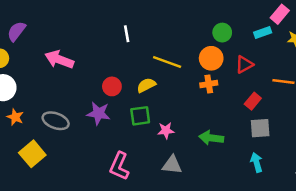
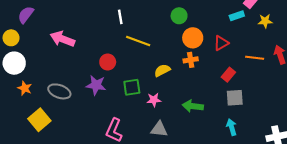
green circle: (222, 33) -> (179, 16), moved
yellow line: (167, 62) -> (138, 41), moved
yellow semicircle: (146, 85) -> (162, 70), moved

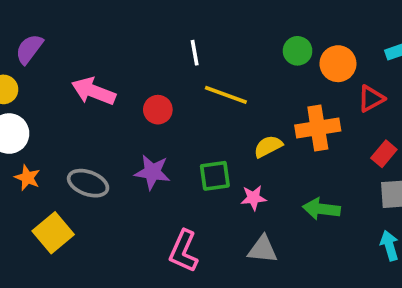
orange circle: (193, 38) -> (338, 64), moved
orange cross: (191, 60) -> (318, 128), size x1.6
red circle: (108, 62) -> (158, 110), moved

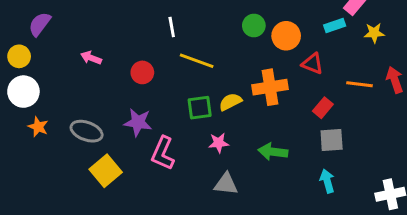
pink arrow: (94, 91) -> (91, 58), size x0.6
red triangle: (371, 99) -> (313, 64), turned 50
green square: (215, 176) -> (200, 108), moved
yellow square: (53, 233) -> (106, 171), moved
pink L-shape: (184, 251) -> (163, 153), moved

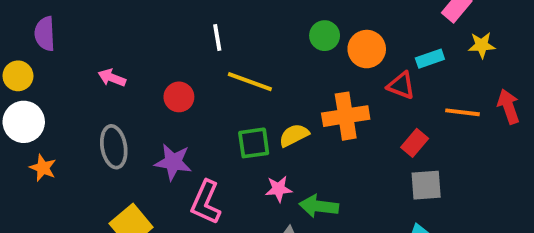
purple semicircle: (40, 24) -> (45, 34), turned -40
cyan rectangle: (335, 26) -> (430, 59), moved
gray ellipse: (87, 131) -> (114, 147), moved, turned 60
green arrow: (273, 152) -> (319, 206), moved

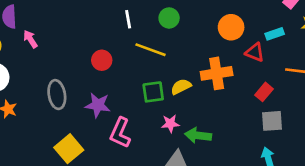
green circle: (325, 36) -> (169, 18), moved
pink arrow: (112, 78) -> (30, 39), moved, turned 36

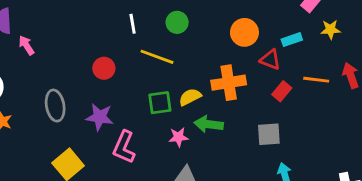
red rectangle: (264, 92) -> (282, 91), moved
gray square: (272, 121) -> (269, 134), moved
green arrow: (198, 135) -> (209, 124), moved

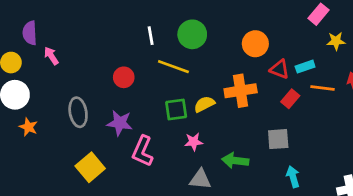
green circle: (177, 22) -> (192, 34), size x1.4
cyan rectangle: (292, 40) -> (305, 67), moved
green arrow: (209, 124) -> (235, 161), moved

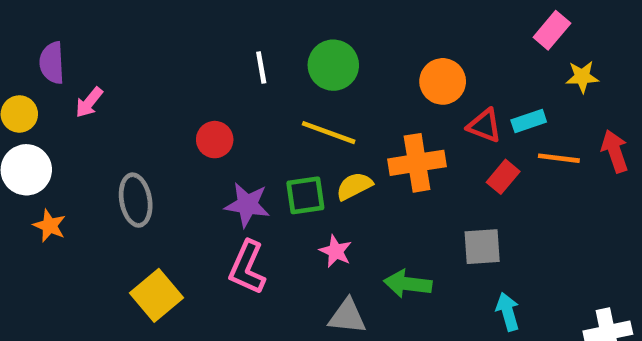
pink arrow: (51, 56) -> (89, 102), turned -108
yellow line: (173, 67) -> (329, 133), moved
purple star: (120, 123) -> (247, 205), moved
pink star: (194, 142) -> (336, 251), turned 30

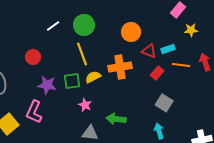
white line: (261, 67) -> (53, 26), turned 64
yellow line: (329, 133) -> (82, 54), turned 50
gray square: (482, 247) -> (164, 103), moved, turned 36
pink L-shape: (247, 267) -> (34, 112), moved

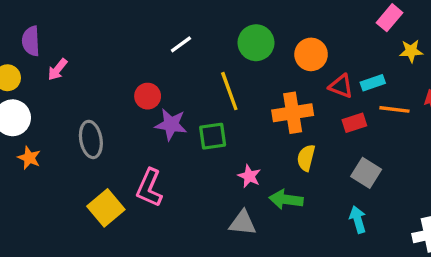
green circle: (84, 25) -> (256, 43), moved
red rectangle: (157, 73) -> (354, 123), turned 32
yellow semicircle: (93, 77) -> (306, 158), moved, turned -49
purple star: (47, 85) -> (171, 124), moved
pink star: (85, 105) -> (249, 176), moved

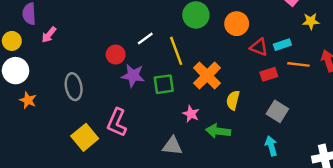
white line: (181, 44) -> (145, 38), moved
orange cross: (293, 113) -> (207, 76), moved, turned -36
gray triangle: (243, 223) -> (172, 146), moved

